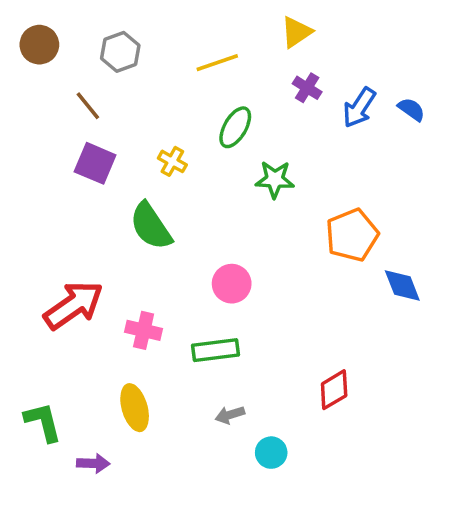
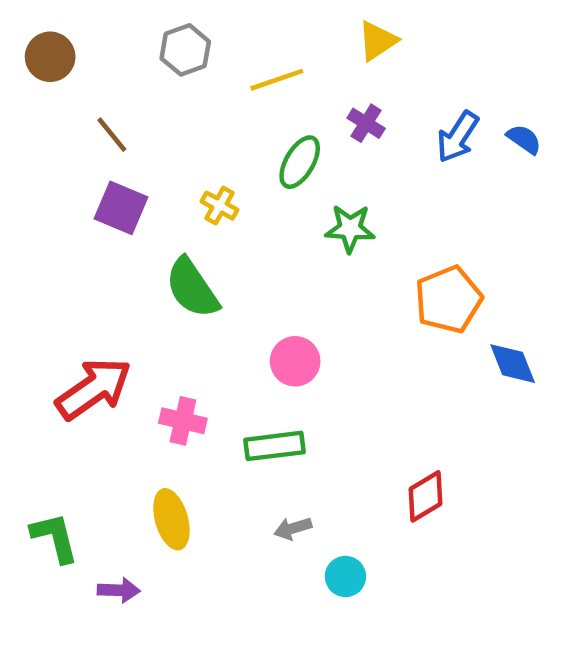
gray hexagon: (120, 52) -> (185, 50), moved
purple cross: (307, 88) -> (366, 123), moved

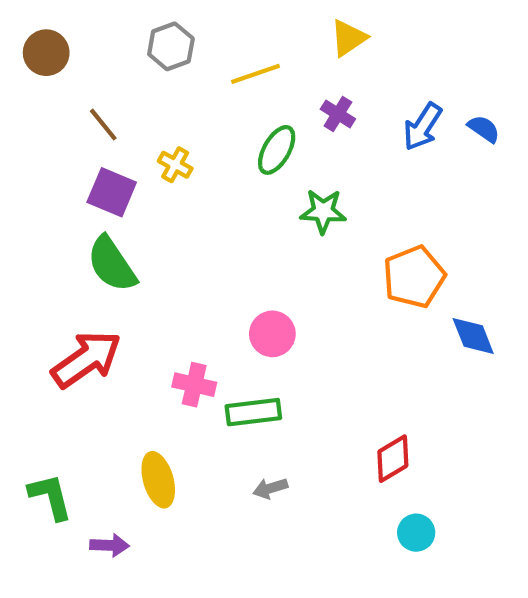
yellow cross: (220, 206) -> (175, 165), moved
green semicircle: (192, 288) -> (112, 264), moved
pink cross: (183, 421) -> (194, 385), moved
cyan circle: (345, 576) -> (416, 533), moved

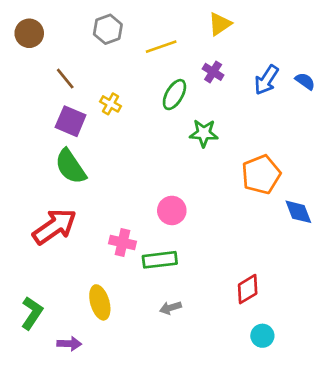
green L-shape: (50, 497) -> (32, 313), turned 48

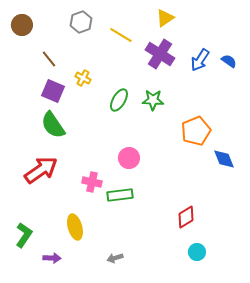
yellow line: (161, 47) -> (121, 35), turned 50
purple cross: (213, 72) -> (160, 54), size x1.8
green ellipse: (174, 95) -> (119, 100), moved
gray arrow: (170, 308) -> (115, 258), moved

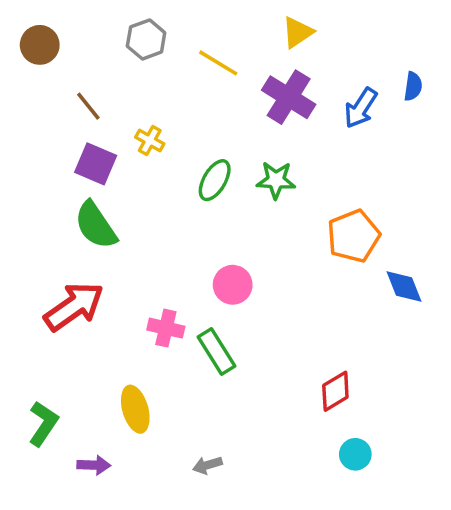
blue semicircle: (229, 61) -> (413, 86), moved, turned 63
green rectangle: (120, 195) -> (216, 351), turned 65

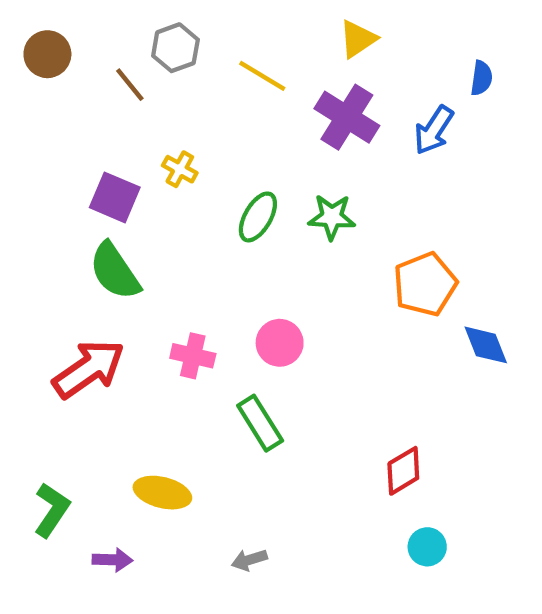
blue semicircle: (413, 86) -> (481, 78), moved
brown line: (88, 106) -> (130, 85), moved
pink cross: (166, 328) -> (193, 356), moved
yellow ellipse: (135, 409) -> (162, 493), turned -60

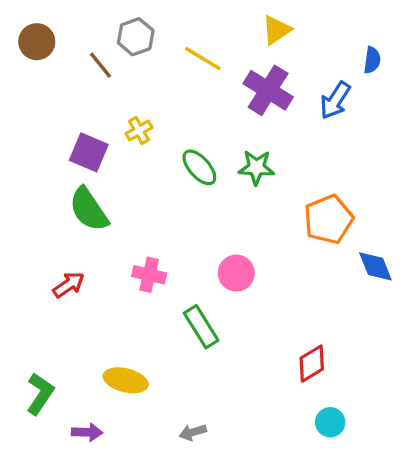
yellow cross: (180, 169) -> (139, 131), turned 32
green ellipse: (258, 217) -> (199, 167), turned -72
pink circle: (280, 343) -> (236, 273), moved
red arrow: (89, 369) -> (69, 285), size x0.6

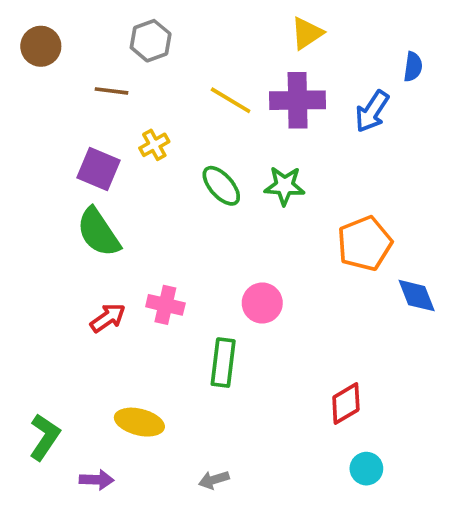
yellow line: (203, 58) -> (231, 100), moved
brown line: (100, 65) -> (112, 91), moved, turned -44
purple cross: (268, 90) -> (298, 100), turned -33
red arrow: (69, 285) -> (108, 318), moved
green rectangle: (201, 327) -> (223, 363), turned 39

